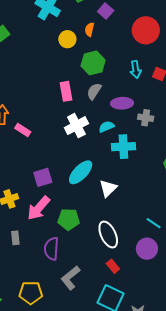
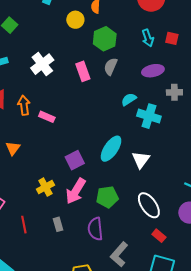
purple ellipse: (122, 103) -> (153, 71), moved
gray cross: (146, 118) -> (174, 92), moved
white cross: (76, 126) -> (42, 64), moved
cyan cross: (123, 147) -> (149, 116), turned 30

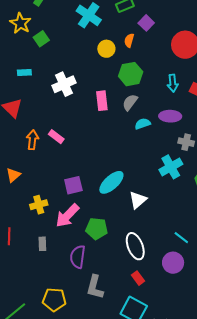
cyan semicircle: (129, 99) -> (143, 124), moved
orange arrow: (24, 105) -> (32, 140), moved
cyan cross: (149, 116) -> (171, 167), moved, turned 30
orange triangle: (13, 148) -> (13, 175), moved
gray L-shape: (119, 254) -> (95, 287), turned -40

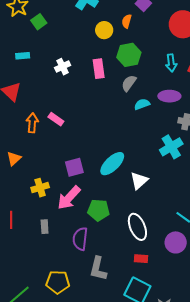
white cross: (64, 84) -> (63, 67), size x0.7
pink rectangle: (102, 101) -> (99, 69), moved
red rectangle: (138, 278) -> (141, 259), turned -48

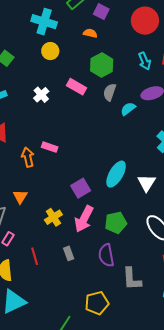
orange semicircle: (127, 21) -> (90, 33), turned 104
yellow circle: (104, 30) -> (50, 51), moved
pink rectangle: (99, 69) -> (76, 87), turned -36

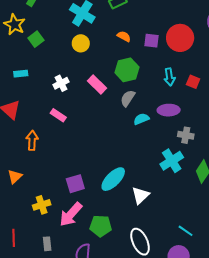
purple square: (101, 12) -> (152, 41), moved, turned -35
pink rectangle: (50, 147) -> (58, 115), moved

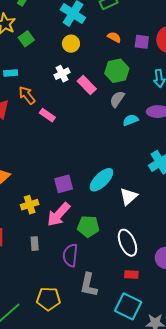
white cross: (61, 83) -> (62, 74), moved
orange arrow: (32, 140) -> (27, 95), moved, turned -42

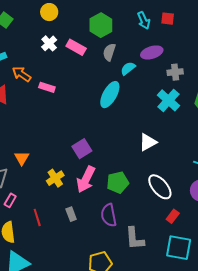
cyan ellipse: (101, 180) -> (110, 95), moved
white triangle: (129, 196) -> (148, 142), turned 30
red rectangle: (131, 274) -> (173, 216), turned -40

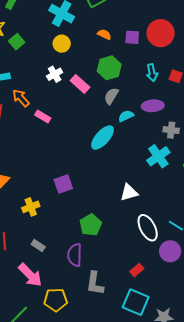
pink arrow: (86, 179) -> (30, 275), moved, turned -84
green pentagon: (118, 182) -> (91, 225), turned -30
white ellipse: (160, 187) -> (148, 228), moved
gray rectangle: (71, 214) -> (38, 246), turned -48

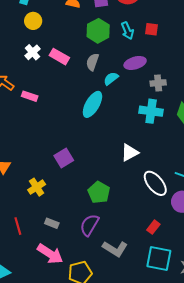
green hexagon: (109, 68) -> (98, 31), moved
cyan cross: (158, 156) -> (151, 111), turned -35
purple semicircle: (75, 255) -> (89, 225), turned 40
gray L-shape: (95, 283) -> (115, 249), turned -55

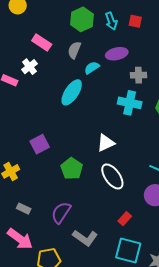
white cross: (33, 52) -> (29, 67), moved
white ellipse: (155, 183) -> (112, 176), moved
green pentagon: (99, 192) -> (72, 169), moved

